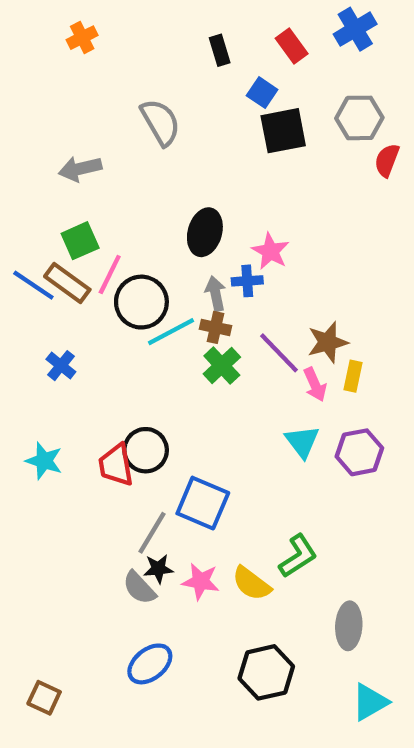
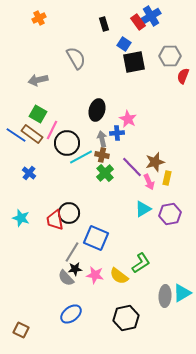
blue cross: (355, 29) -> (151, 16), moved
green square: (80, 241) -> (38, 114), turned -36
cyan triangle: (302, 442) -> (143, 209), turned 36
cyan triangle: (370, 702) -> (182, 293), moved

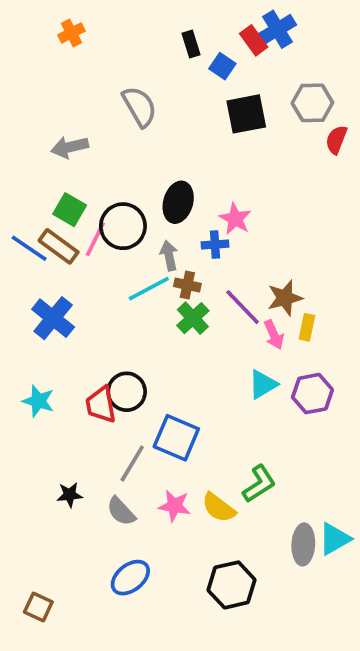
blue square: (124, 44) -> (222, 66), moved
gray arrow: (102, 139) -> (169, 256), moved
black circle: (67, 143) -> (123, 226), moved
blue cross: (29, 173) -> (53, 318), size x1.6
black star: (75, 269) -> (70, 495), moved

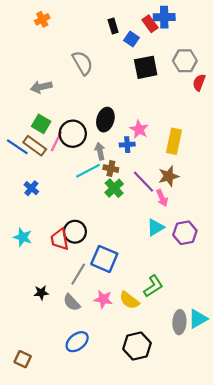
blue cross: (278, 29) -> (164, 17), turned 30
blue cross: (53, 318) -> (31, 188), size x0.6
yellow rectangle: (307, 327) -> (174, 141), moved, size x1.6

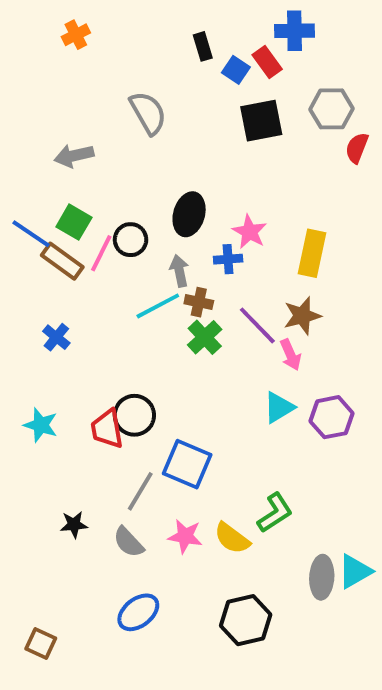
red rectangle: (150, 24) -> (267, 62), moved
black circle: (73, 134) -> (131, 240), size x0.7
blue line: (17, 147) -> (31, 234), moved

